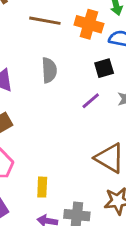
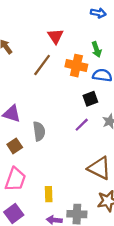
brown line: (45, 21) -> (42, 65), turned -60
gray semicircle: (49, 70) -> (39, 131), moved

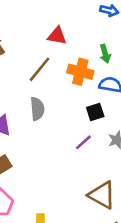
red triangle: (55, 36) -> (57, 36), turned -49
gray semicircle: (39, 131) -> (37, 109), moved

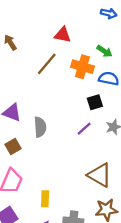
green arrow: (105, 54) -> (104, 51), turned -42
gray semicircle: (37, 109) -> (40, 127), moved

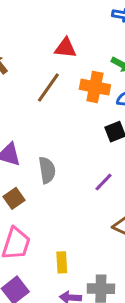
purple line: (84, 129) -> (103, 182), moved

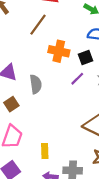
orange cross: (95, 87) -> (59, 51), moved
purple line: (103, 182) -> (77, 79), moved

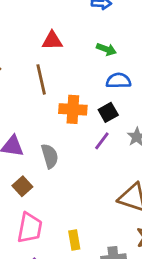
brown line: (38, 25) -> (41, 79), turned -40

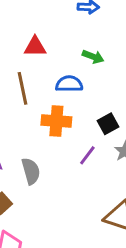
blue semicircle: (118, 81) -> (69, 84), moved
black square: (108, 112) -> (108, 124), moved

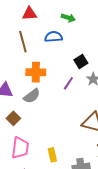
orange cross: (56, 121) -> (36, 72), moved
gray semicircle: (31, 171) -> (32, 96), turned 72

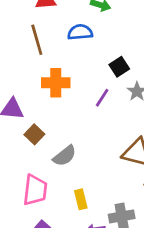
gray semicircle: (32, 96) -> (65, 156), moved
brown square: (13, 118) -> (34, 134), moved

